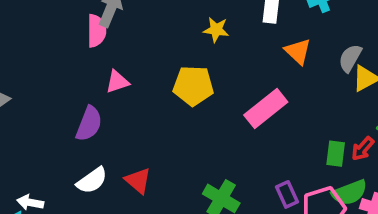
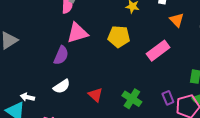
pink triangle: (117, 82) -> (77, 33), size x1.6
red triangle: (138, 181) -> (95, 95), moved

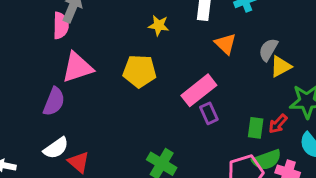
red triangle: (95, 95) -> (79, 162), moved
purple rectangle: (168, 98) -> (209, 113), moved

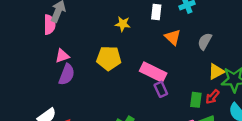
yellow triangle: (281, 66) -> (216, 72), moved
pink triangle: (77, 67) -> (62, 56), size x0.6
pink rectangle: (199, 90) -> (153, 72), turned 65
purple semicircle: (54, 102) -> (67, 74), moved

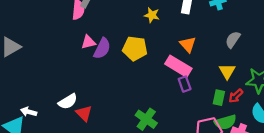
orange triangle: (173, 37) -> (188, 44), moved
yellow triangle: (216, 72) -> (227, 71), moved, turned -36
purple semicircle: (67, 74) -> (102, 48), moved

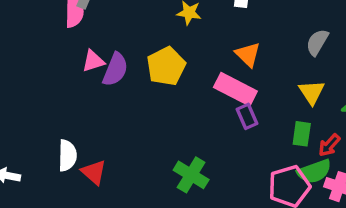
yellow pentagon: (135, 48) -> (166, 66), turned -30
red arrow: (236, 96) -> (329, 145), moved
white semicircle: (68, 101) -> (67, 155), turned -54

